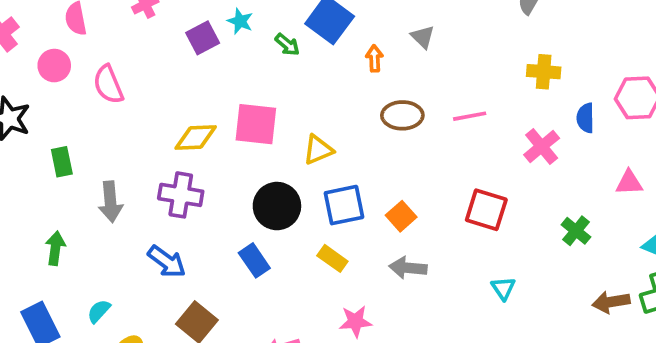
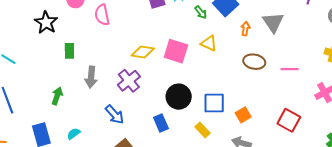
gray triangle: (423, 37) -> (273, 22), size x1.6
yellow triangle: (318, 150) -> (209, 43), moved, turned 36
purple cross: (181, 195) -> (129, 81), turned 30

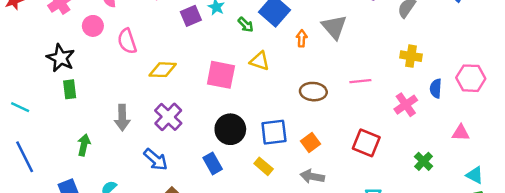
green rectangle: (69, 51) -> (70, 89), moved
yellow diamond: (143, 52) -> (163, 70), moved
brown ellipse: (254, 62) -> (313, 92), moved

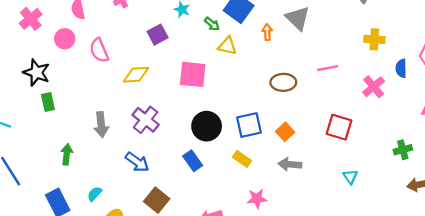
purple square: (191, 16) -> (158, 35), moved
yellow triangle: (260, 61) -> (227, 46), moved
green cross: (424, 161) -> (403, 150), moved, turned 36

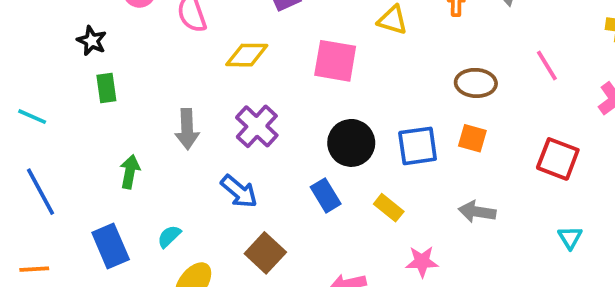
pink line: (328, 68) -> (547, 66), turned 66
black star: (36, 73) -> (92, 41), size x0.7
orange square: (285, 132) -> (472, 138), moved, turned -36
yellow rectangle: (242, 159) -> (389, 208), moved

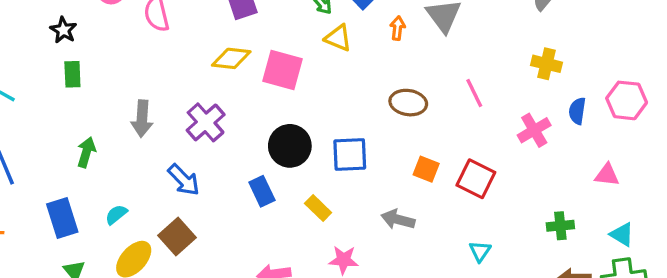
yellow diamond: (247, 55) -> (231, 58), moved
orange square: (472, 138) -> (426, 169), moved
brown square: (265, 253) -> (177, 237), moved

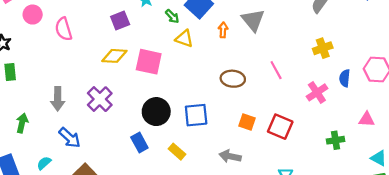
yellow cross: (546, 64) -> (323, 48), turned -30
blue arrow: (184, 180) -> (70, 138), moved
green cross: (560, 226) -> (336, 140), moved

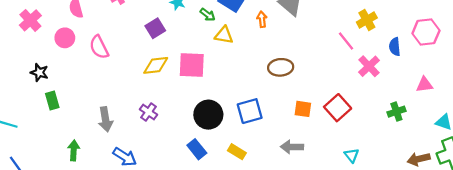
pink line: (276, 70) -> (346, 41), moved
purple cross: (100, 99) -> (149, 112), size x0.7
red square: (280, 127) -> (338, 108), turned 35

